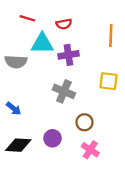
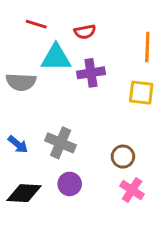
yellow square: (108, 81) -> (141, 93), moved
gray cross: (64, 91) -> (61, 143), moved
brown circle: (84, 122) -> (123, 157), moved
pink cross: (90, 150) -> (132, 190), moved

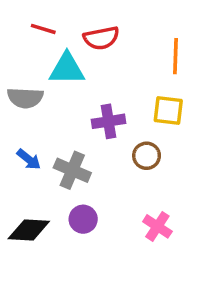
red semicircle: (85, 32) -> (101, 38), size x1.4
purple cross: (91, 73) -> (108, 121), moved
blue arrow: (18, 144) -> (29, 159), moved
brown circle: (123, 157) -> (147, 156), moved

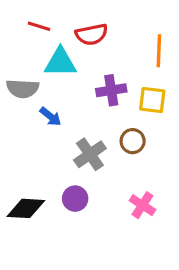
purple cross: (108, 121) -> (111, 90), moved
blue arrow: (29, 159) -> (50, 116), moved
gray cross: (72, 170) -> (90, 154), moved, turned 32

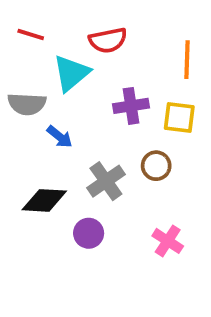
red line: (39, 26) -> (31, 34), moved
cyan triangle: (60, 62) -> (71, 73), turned -40
black diamond: (26, 208) -> (44, 200), moved

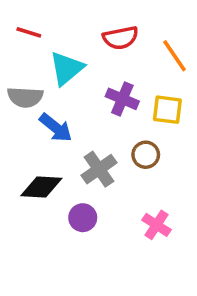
red semicircle: (108, 40) -> (121, 38), moved
orange line: (187, 60) -> (174, 56), turned -36
purple cross: (131, 106) -> (122, 99), turned 32
blue arrow: (60, 137) -> (56, 128), size x1.4

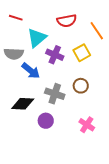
purple cross: (122, 99) -> (55, 55), moved
yellow square: (167, 110) -> (82, 53), moved, turned -36
gray cross: (99, 169) -> (55, 94), turned -36

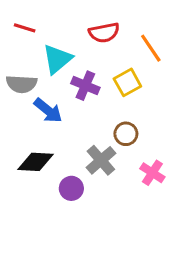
gray cross: (55, 94) -> (101, 160), moved, turned 30
pink cross: (87, 125) -> (152, 173), moved

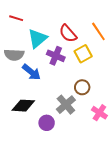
red semicircle: (104, 33) -> (68, 33), moved, turned 60

